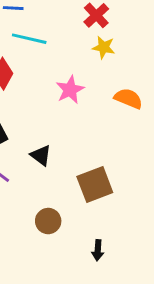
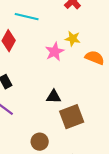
yellow star: (104, 47) -> (73, 39), moved
black triangle: (41, 155) -> (54, 97), moved, turned -35

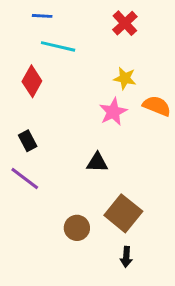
pink star: (55, 52) -> (113, 112), moved
brown square: (72, 117) -> (123, 213), moved, turned -30

